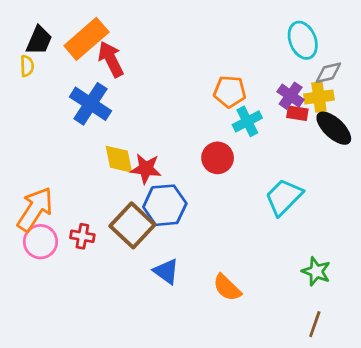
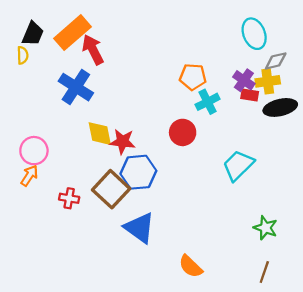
black ellipse: (334, 128) -> (280, 107), turned -56
orange arrow: (35, 209) -> (29, 176), size x0.6
pink circle: (40, 242) -> (34, 151), moved
blue triangle: (166, 271) -> (139, 228), size x1.4
orange semicircle: (227, 288) -> (191, 266), moved

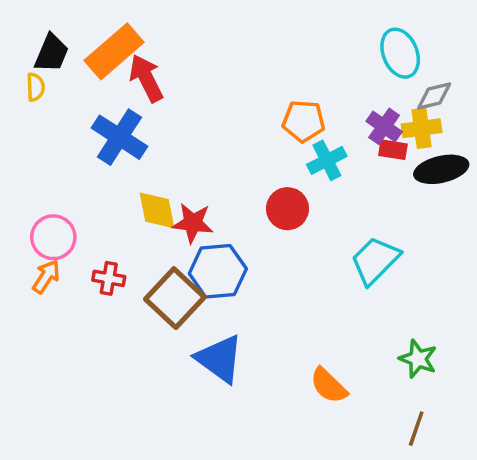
red cross: (69, 198) -> (109, 278), moved
orange semicircle: (191, 266) -> (329, 386), moved

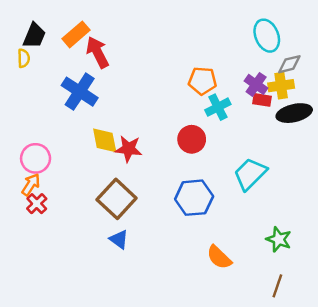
orange rectangle: (114, 51) -> (76, 34), size x0.7
blue hexagon: (218, 271) -> (194, 198), moved
red cross: (109, 278) -> (37, 204), moved, turned 36
blue triangle: (220, 359) -> (119, 239), moved, size x0.6

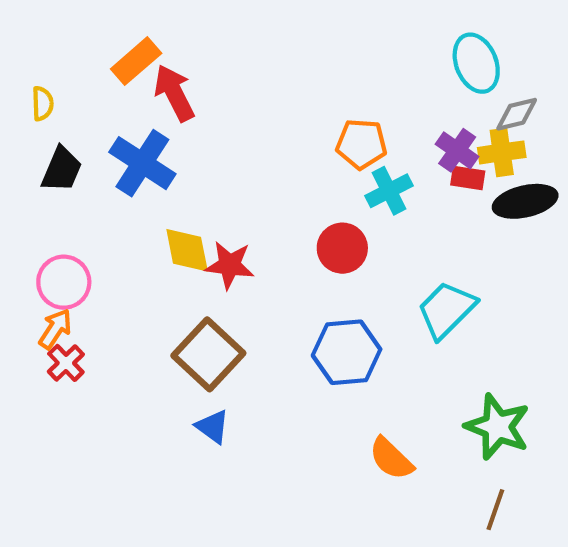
black trapezoid: (34, 36) -> (62, 169), moved
green star: (279, 239) -> (497, 427), size x1.4

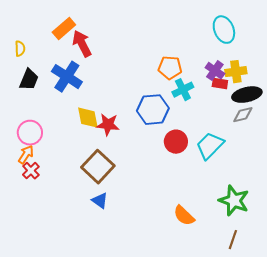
gray diamond: (517, 114) -> (243, 115), moved
red circle: (342, 248) -> (176, 142), moved
blue hexagon: (347, 352) -> (153, 110), moved

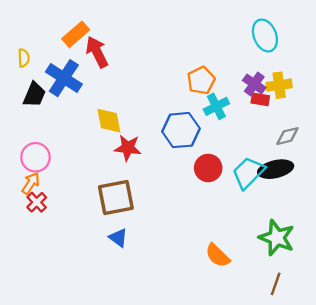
orange pentagon: (170, 68) -> (201, 80), turned -30
blue cross: (67, 77) -> (64, 78), moved
black ellipse: (247, 95) -> (276, 169), moved
yellow diamond: (88, 118) -> (109, 121), moved
brown square: (98, 167) -> (116, 198), turned 36

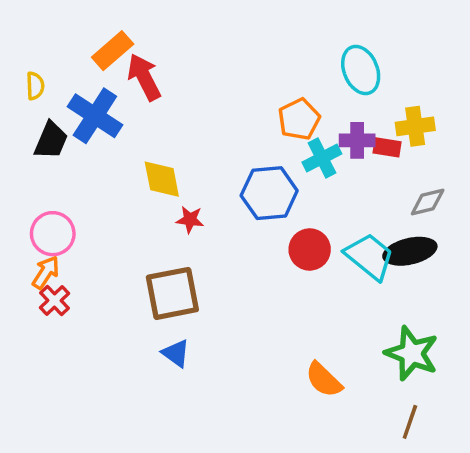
cyan ellipse: (265, 35) -> (361, 70), moved
purple cross: (254, 84) -> (357, 140), moved, turned -35
red star: (128, 148) -> (190, 220), size x0.7
cyan trapezoid: (248, 173) -> (369, 257), turned 84

